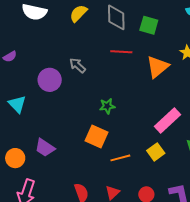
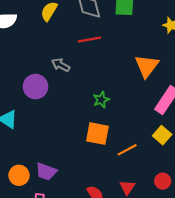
red line: (121, 52) -> (89, 40), moved
orange triangle: (158, 67) -> (147, 66), moved
purple trapezoid: (45, 148) -> (46, 172), moved

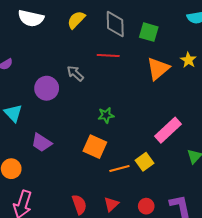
orange triangle: (147, 66) -> (158, 69), moved
yellow square: (162, 135) -> (145, 162), moved
purple trapezoid: (46, 172) -> (42, 143), moved

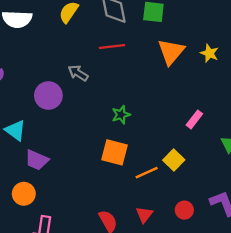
yellow star: (188, 60) -> (209, 53), moved
pink rectangle: (168, 130) -> (194, 119), size x0.6
purple trapezoid: (42, 143) -> (37, 160), moved

